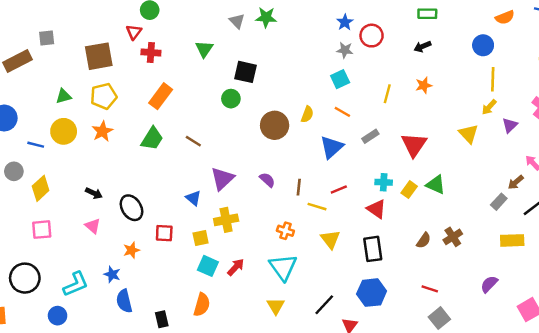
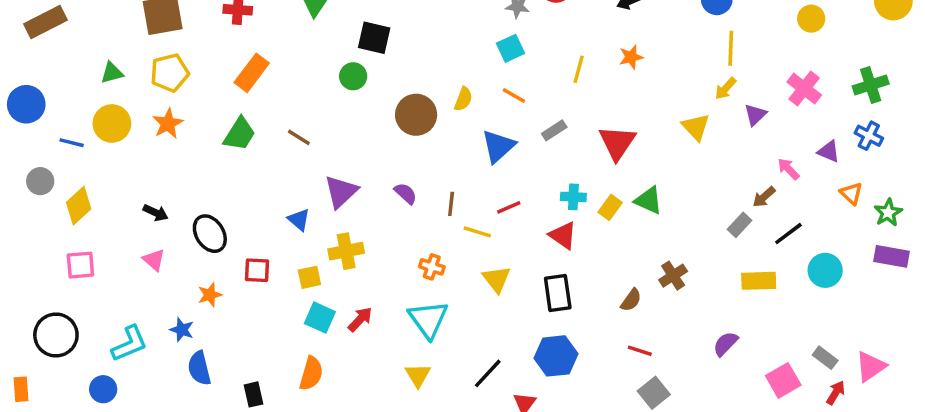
brown semicircle: (424, 240) -> (631, 300), moved

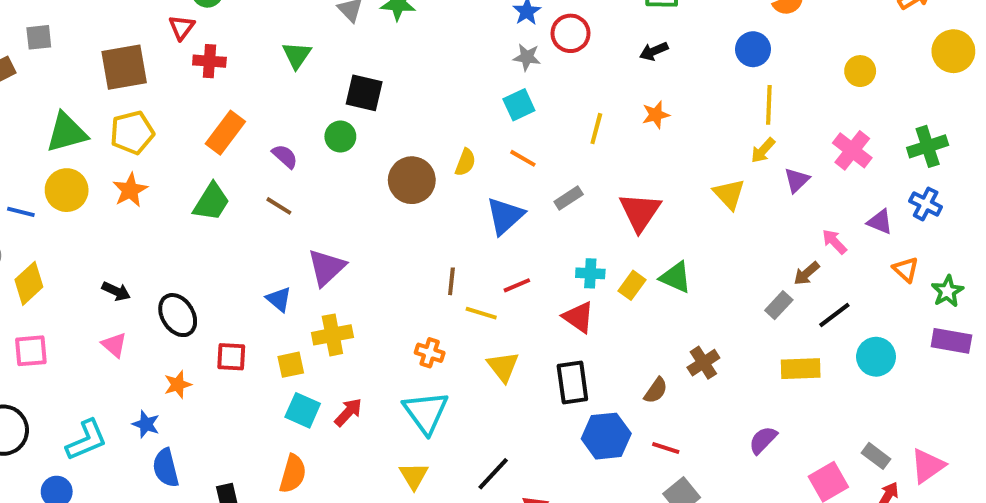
green triangle: (112, 73) -> (67, 133), size x1.6
purple semicircle: (406, 193) -> (285, 156), moved
blue hexagon: (556, 356) -> (606, 436), moved

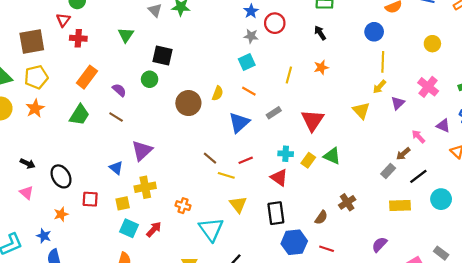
black arrow: (654, 51) -> (320, 33), turned 80
brown line: (451, 281) -> (210, 158), turned -56
orange cross: (430, 353) -> (183, 206), moved
cyan triangle: (426, 412) -> (211, 229), moved

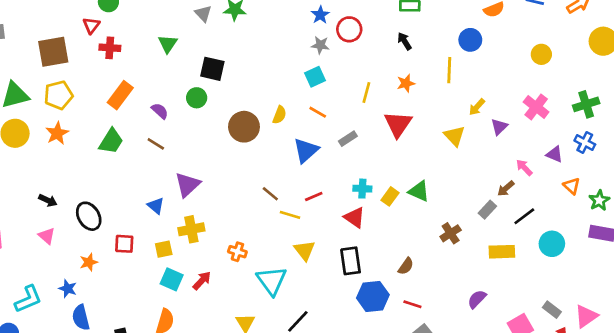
yellow line: (383, 62) -> (449, 70), moved
red triangle: (313, 120) -> (398, 124), moved
brown cross: (347, 202) -> (451, 233), moved

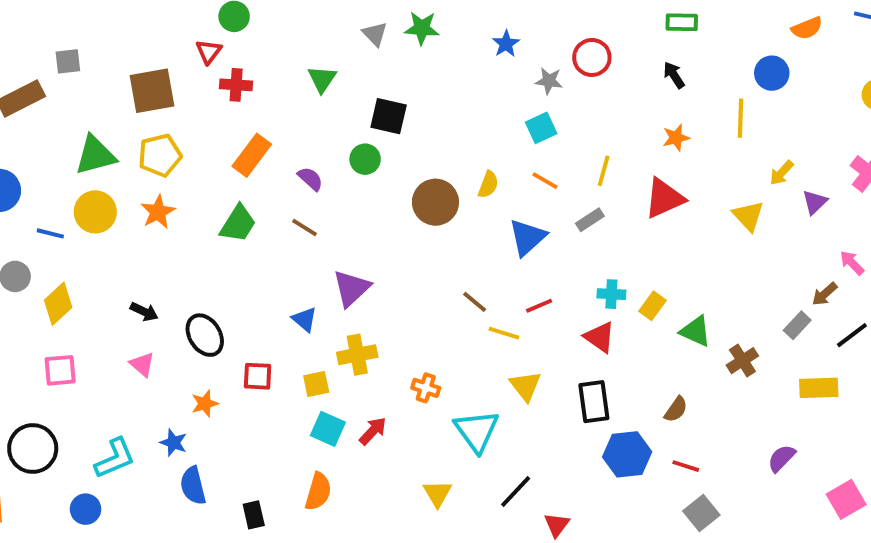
blue star: (320, 15) -> (506, 44), moved
yellow line: (366, 92) -> (604, 171), moved
red triangle: (398, 124) -> (664, 198), turned 32
green triangle: (419, 191) -> (696, 331), moved

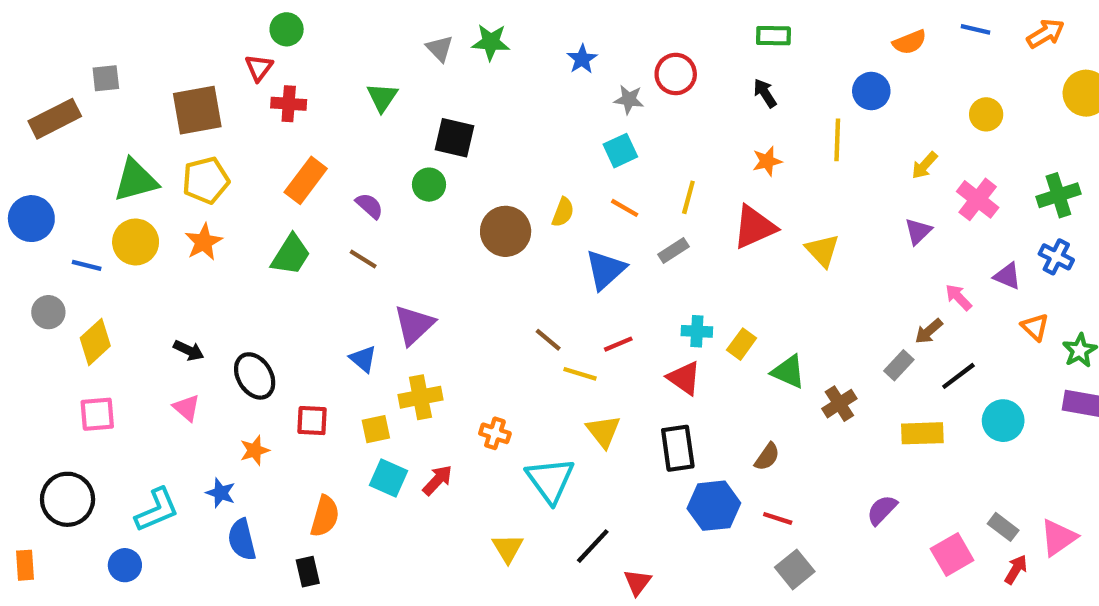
yellow arrow: (782, 173) -> (924, 165), moved
yellow triangle: (748, 216) -> (822, 250), moved
orange semicircle: (318, 492) -> (325, 516), moved

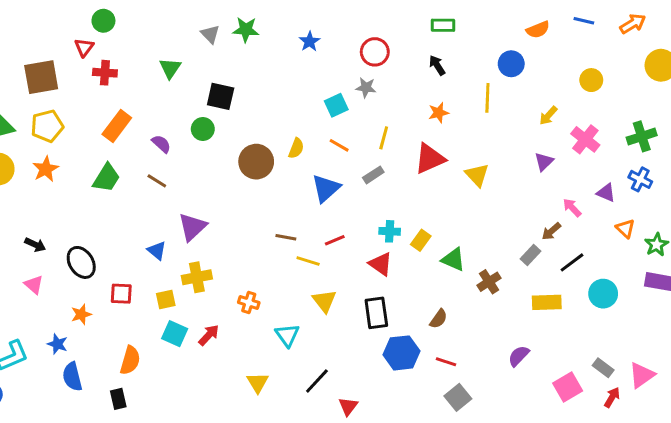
gray star: (629, 100) -> (366, 87), moved
brown line: (548, 340) -> (286, 237), turned -30
cyan triangle: (550, 480) -> (287, 335), size x0.7

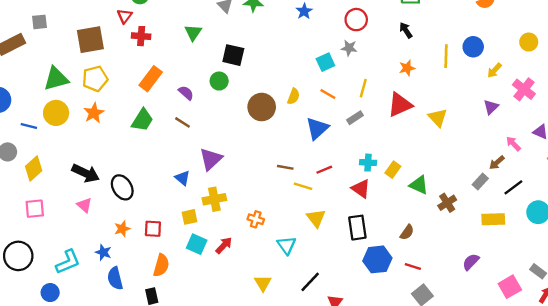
blue circle: (511, 64) -> (473, 47), moved
black arrow: (35, 245) -> (86, 173), size x1.6
red square: (121, 294) -> (153, 229), moved

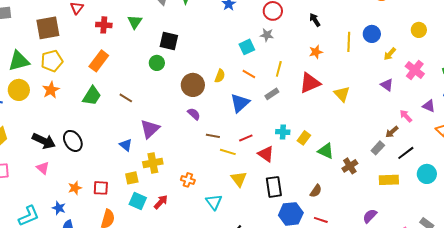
red cross: (141, 36) -> (104, 25), moved
purple semicircle: (186, 93) -> (194, 114), moved
purple triangle: (491, 107) -> (387, 85), turned -40
black ellipse: (122, 187) -> (73, 141), moved
red triangle: (361, 189) -> (266, 154), moved

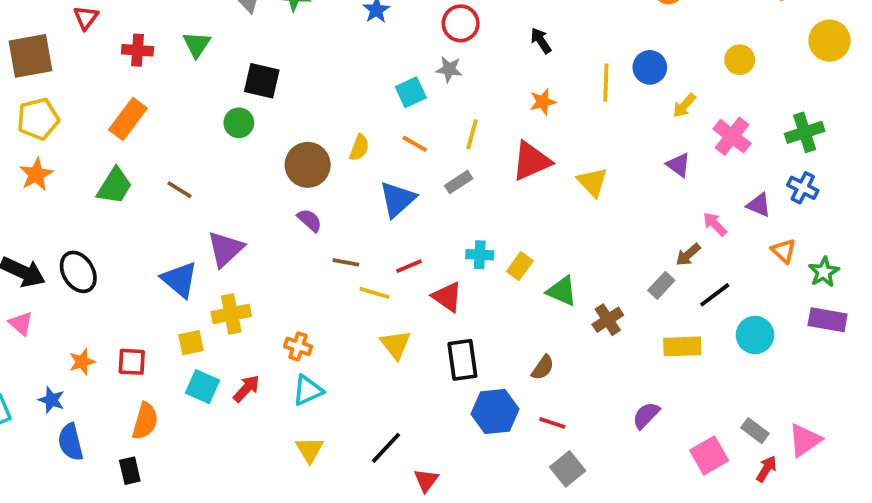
blue triangle: (126, 145) -> (180, 280), size x1.5
cyan triangle: (214, 202) -> (308, 390), moved, turned 42

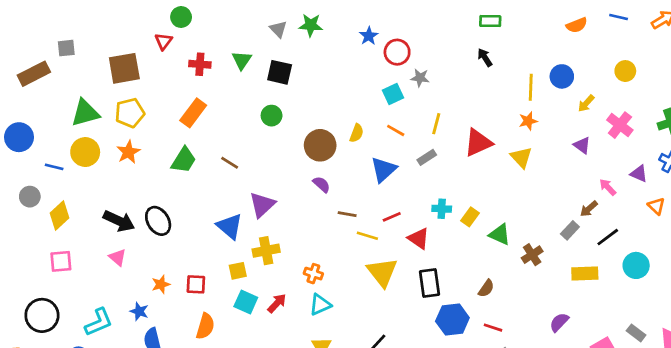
red circle: (461, 23) -> (397, 52), moved
black square: (262, 81) -> (280, 72), moved
orange star: (543, 102) -> (528, 121), moved
yellow triangle: (396, 345) -> (382, 272), size x1.4

